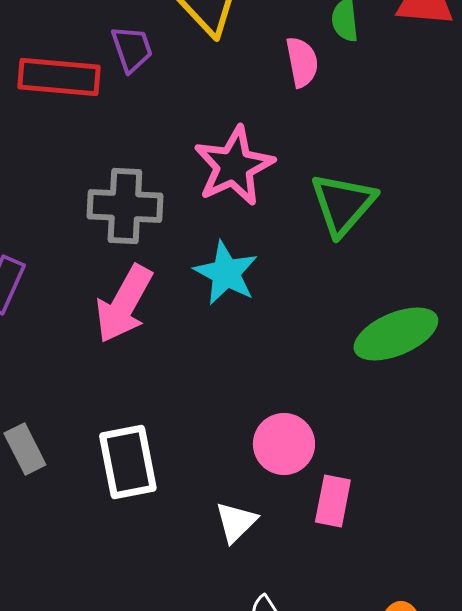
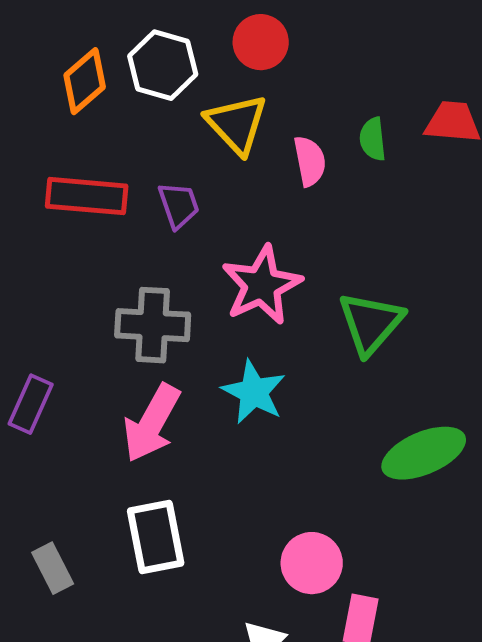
purple trapezoid: (132, 49) -> (179, 205), moved
pink semicircle: (302, 62) -> (310, 161), moved
white rectangle: (128, 462) -> (156, 537), moved

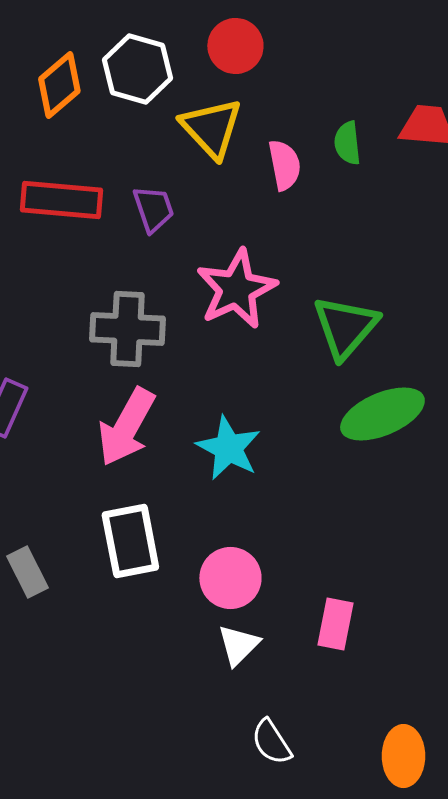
cyan star: (254, 392) -> (228, 448), moved
green ellipse: (424, 453) -> (382, 414), moved
pink circle: (312, 563) -> (230, 578), moved

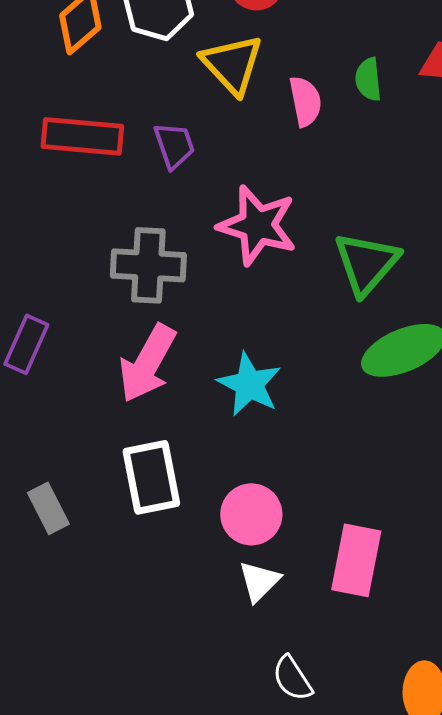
pink star: (236, 289) -> (257, 225), turned -30
pink rectangle: (335, 624) -> (356, 560), size x1.4

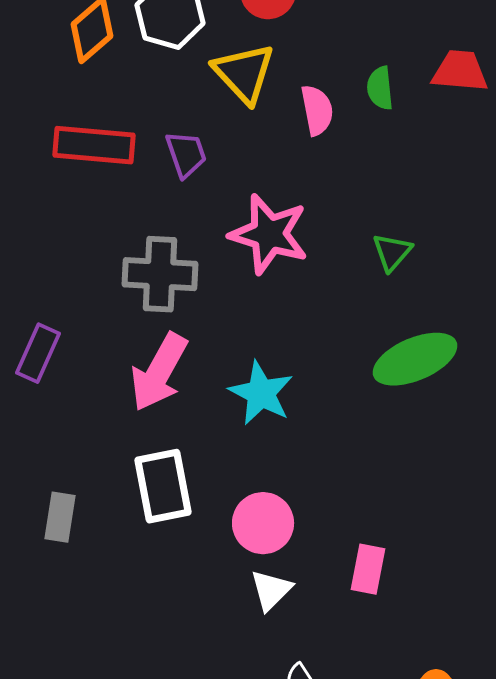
green triangle: (366, 263) -> (392, 252), moved, size x0.6
gray rectangle: (48, 508) -> (60, 517), turned 36
pink rectangle: (356, 560) -> (368, 569), size x0.7

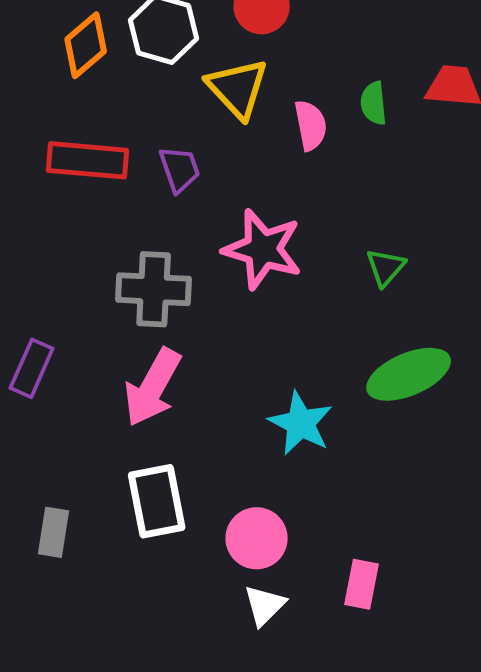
cyan star: (261, 393) -> (301, 423), moved

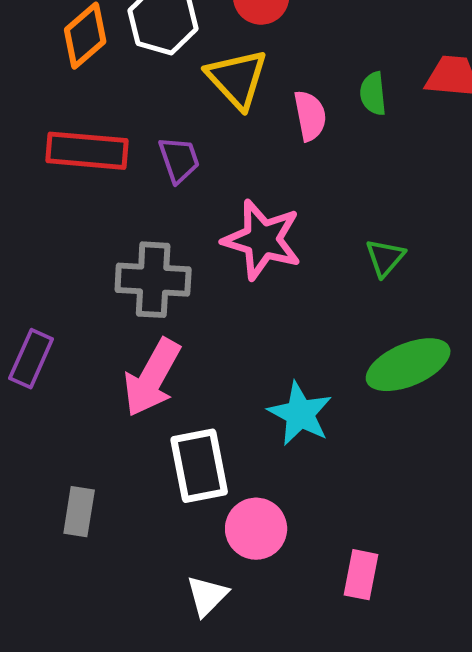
white rectangle: (157, 501) -> (199, 466), moved
gray rectangle: (54, 532) -> (79, 512), moved
white triangle: (265, 605) -> (207, 596), moved

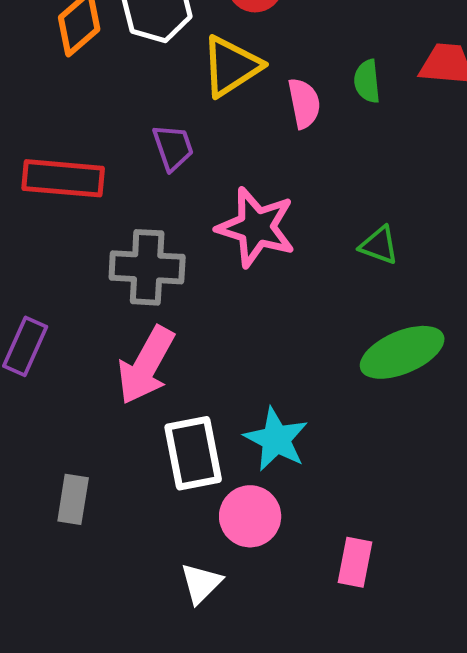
yellow triangle: (237, 79) -> (231, 66), turned 40
red rectangle: (87, 151) -> (63, 178), moved
green triangle: (385, 258) -> (379, 245), turned -51
cyan star: (300, 414) -> (276, 439), moved

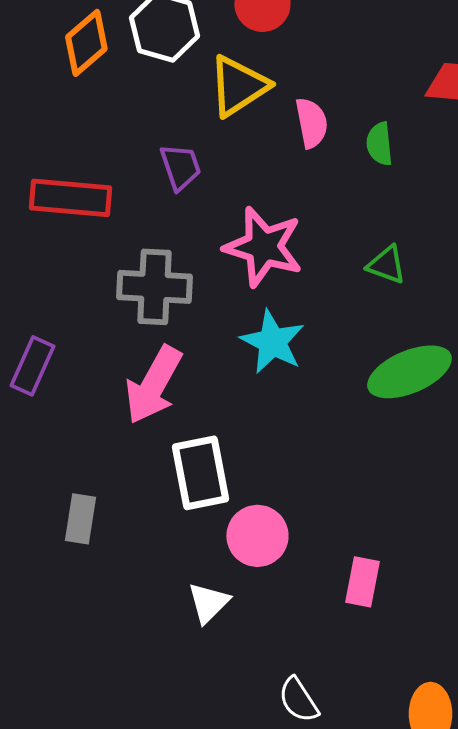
green semicircle: (367, 81) -> (379, 144), moved
cyan star: (276, 439) -> (272, 342), moved

